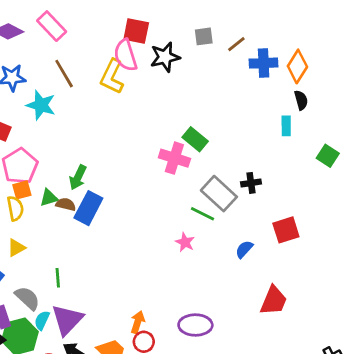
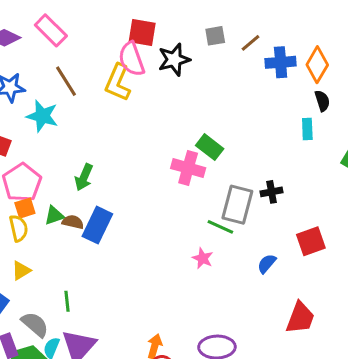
green arrow: (78, 177) -> (84, 177), moved
gray rectangle: (219, 194) -> (237, 205), turned 64

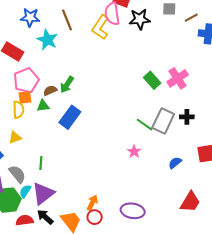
pink cross: (188, 168) -> (178, 78), moved, turned 30
brown semicircle: (73, 222) -> (50, 91), moved, turned -48
green line: (220, 227) -> (145, 125), moved

